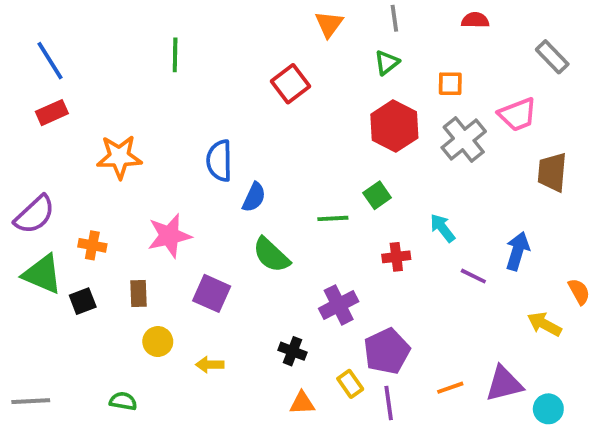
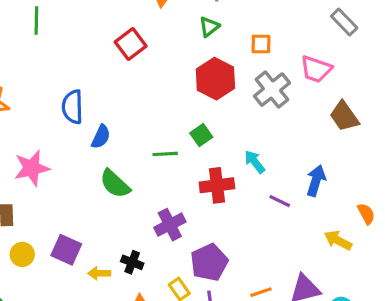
pink trapezoid: (518, 114) -> (316, 69), turned 40
brown trapezoid: (552, 172) -> (344, 116), turned -40
red cross: (396, 257) -> (217, 185), size x1.5
purple square: (212, 293) -> (66, 250), moved
yellow arrow: (210, 365) -> (99, 273), moved

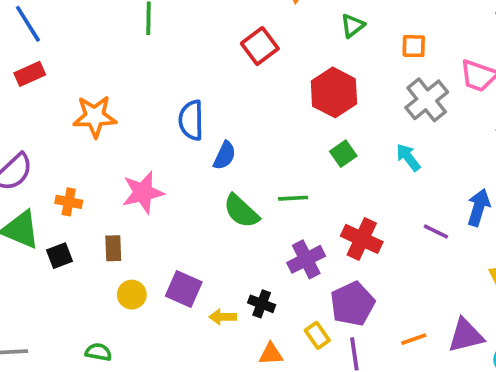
red hexagon: (215, 79) -> (334, 92), moved
green line: (165, 154) -> (293, 198), moved
cyan arrow: (255, 162) -> (408, 157), moved
red cross: (217, 185) -> (362, 239), moved, turned 32

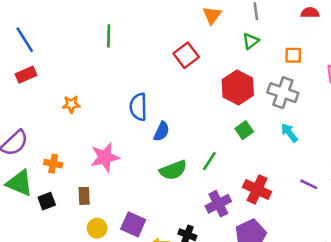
gray cross: (427, 100) -> (283, 93), moved, turned -32
orange star: (95, 117) -> (71, 104), size x0.6
green line: (293, 198) -> (209, 161), turned -54
green semicircle: (241, 211) -> (173, 170), turned -64

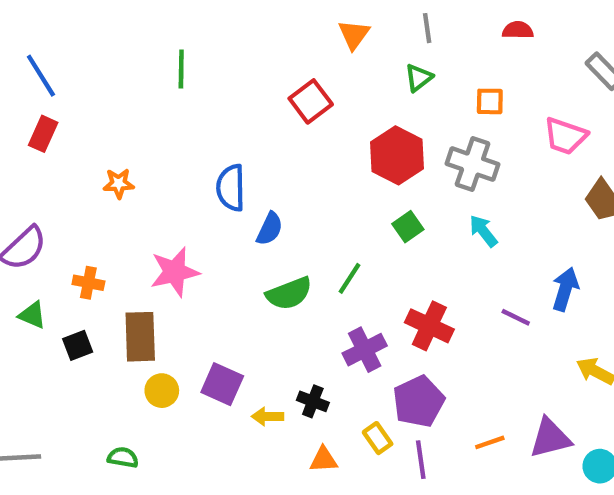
red rectangle: (26, 75) -> (43, 134), turned -42
green triangle: (20, 183) -> (32, 315), size x0.6
brown rectangle: (84, 196) -> (140, 337), size x1.6

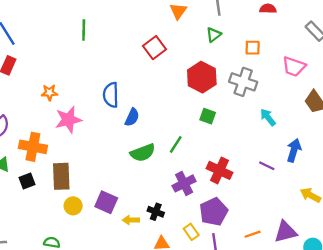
green square: (408, 227) -> (208, 116), turned -35
cyan arrow: (483, 231) -> (268, 117), moved
pink star: (175, 272) -> (68, 120), moved
orange cross: (88, 283) -> (33, 147), size x1.6

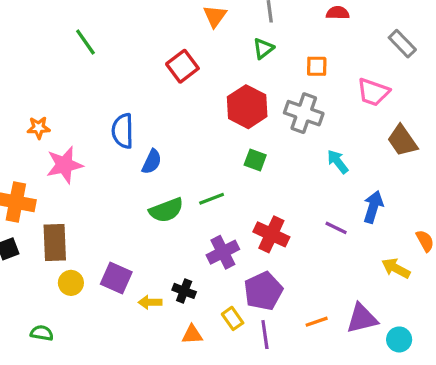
green line: (84, 30) -> (85, 42), turned -36
green line: (176, 144) -> (212, 199), turned 36

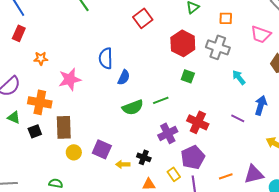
orange star: (39, 128) -> (41, 58), moved

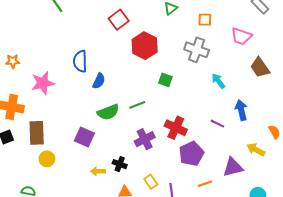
red hexagon: (183, 43) -> (145, 46), moved
blue arrow: (261, 105) -> (241, 110), turned -30
purple square: (102, 149) -> (84, 137), moved
purple pentagon: (193, 157) -> (191, 154), moved
purple triangle: (254, 174) -> (233, 167), moved

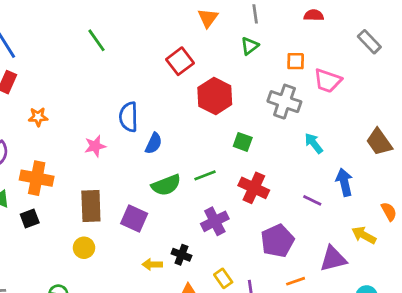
pink trapezoid: (241, 36) -> (328, 81), moved
brown trapezoid: (260, 67) -> (379, 142), moved
pink star: (43, 83) -> (95, 146), moved, size x0.7
red cross: (176, 128) -> (254, 188), moved
brown rectangle: (37, 133) -> (91, 206), moved

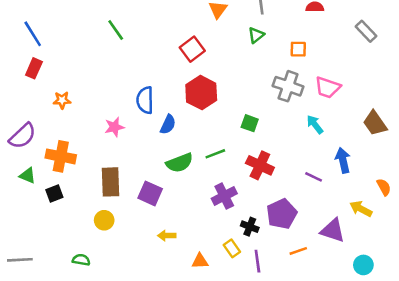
pink trapezoid: (328, 81) -> (328, 87), moved
red hexagon: (215, 96) -> (201, 93), moved
black cross: (181, 255) -> (250, 227), moved
purple triangle: (333, 259) -> (333, 230), turned 32

